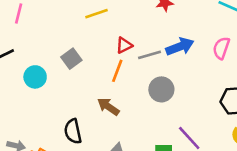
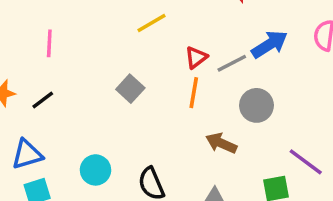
cyan circle: (35, 77) -> (95, 170), moved
brown arrow: (108, 107) -> (221, 143), moved

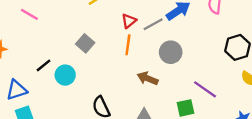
pink line: (49, 43) -> (29, 14), turned -60
black line: (43, 100) -> (43, 65), moved
cyan circle: (95, 170) -> (65, 75), moved

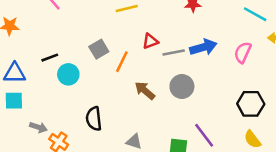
orange line: (128, 45) -> (122, 62), moved
brown arrow: (148, 78) -> (145, 91), moved

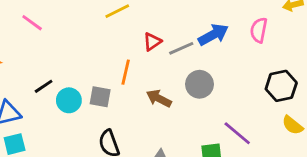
gray square: (99, 49) -> (100, 97), moved, turned -36

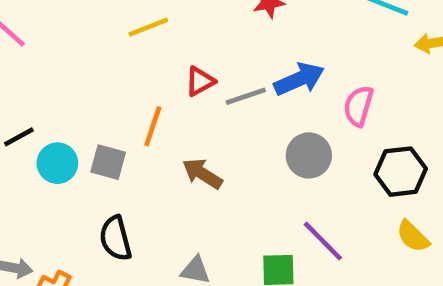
pink semicircle: (259, 30) -> (358, 106), moved
gray circle: (199, 84) -> (309, 155), moved

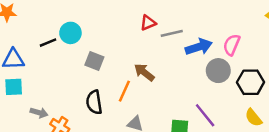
blue arrow: (299, 79) -> (199, 47), moved
orange line: (153, 126) -> (124, 91), moved
gray circle: (309, 155) -> (218, 71), moved
cyan circle: (57, 163) -> (70, 33), moved

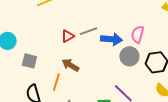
red triangle: (148, 23) -> (68, 36), moved
blue arrow: (199, 47) -> (112, 39), turned 30

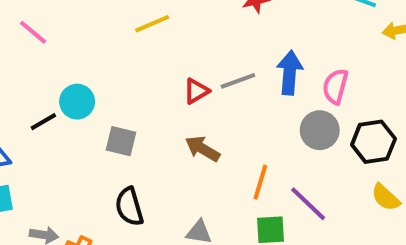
blue arrow: (112, 39) -> (290, 73), moved, turned -90
orange line: (56, 82) -> (260, 182), moved

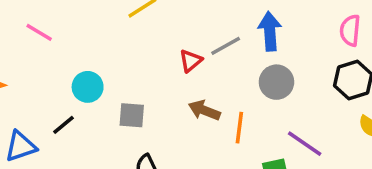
pink semicircle: (335, 86) -> (350, 30), moved
black line: (43, 122) -> (64, 125), moved
gray circle: (320, 130) -> (276, 82), moved
orange line: (260, 182) -> (239, 128), moved

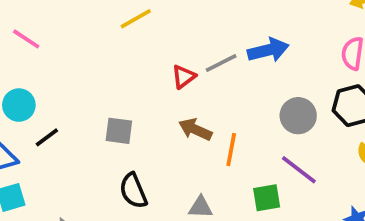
blue arrow: (270, 31) -> (268, 50), turned 78
gray circle: (276, 82) -> (298, 116), moved
cyan circle: (88, 87) -> (19, 105), moved

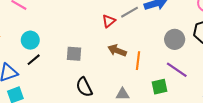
cyan circle: (19, 105) -> (30, 40), moved

